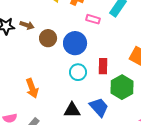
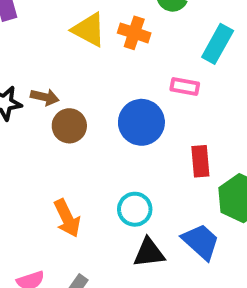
pink rectangle: (93, 19) -> (185, 86), moved
brown circle: (48, 38) -> (69, 126), moved
cyan circle: (78, 72) -> (135, 209), moved

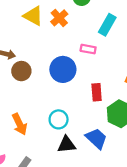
orange cross: (134, 33) -> (59, 18), turned 30

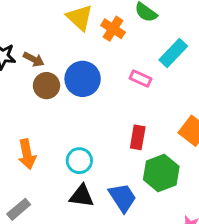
orange cross: (59, 18) -> (113, 29), turned -30
blue circle: (63, 69) -> (83, 79), moved

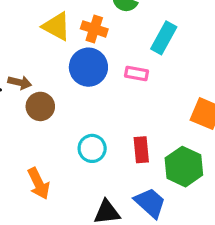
blue circle: (83, 79) -> (88, 67), moved
red rectangle: (138, 137) -> (141, 150), moved
cyan circle: (79, 161) -> (92, 148), moved

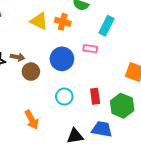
blue circle: (88, 67) -> (62, 59), moved
blue trapezoid: (150, 203) -> (102, 129), turned -30

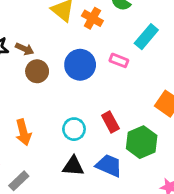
red rectangle: (95, 96) -> (110, 122), turned -35
cyan circle: (64, 97) -> (74, 129), moved

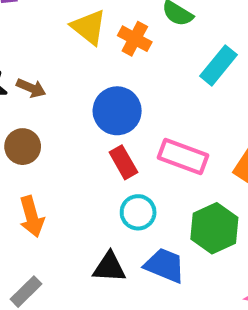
pink rectangle: (119, 60) -> (183, 157), moved, size x1.6
brown circle: (37, 71) -> (23, 147), moved
red rectangle: (110, 122) -> (123, 162), moved
cyan circle: (74, 129) -> (138, 212), moved

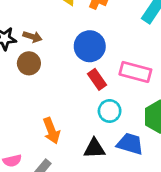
brown circle: (23, 147) -> (29, 63), moved
orange arrow: (32, 217) -> (51, 131), moved

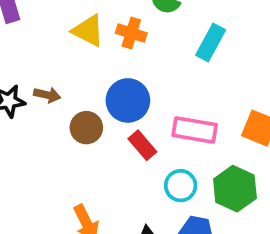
brown circle: (29, 63) -> (86, 128), moved
cyan circle: (110, 111) -> (181, 186), moved

